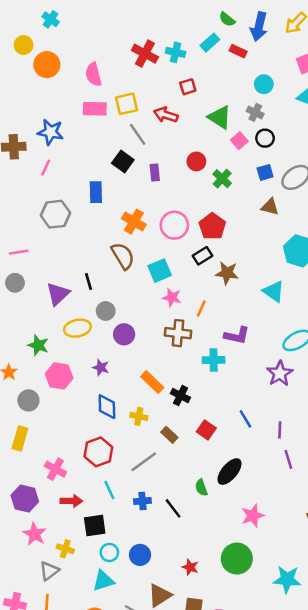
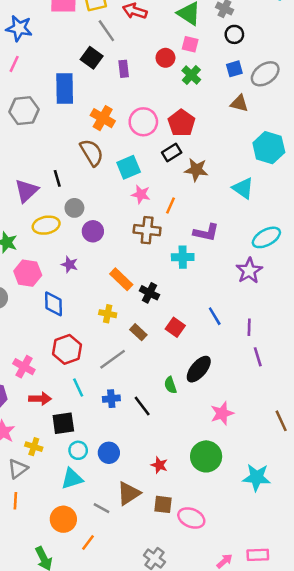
pink square: (239, 141) -> (190, 44), moved, turned -35
blue rectangle: (96, 192) -> (65, 89), size x1.4
blue diamond: (107, 407) -> (54, 304), moved

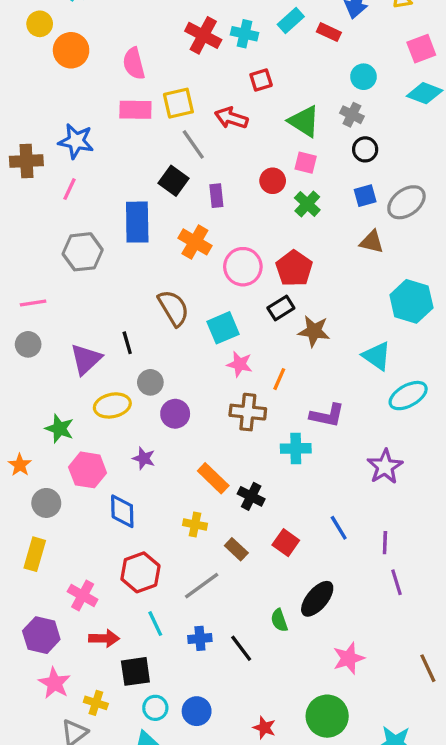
orange cross: (103, 118) -> (195, 242), moved
cyan ellipse: (266, 237) -> (408, 396), moved

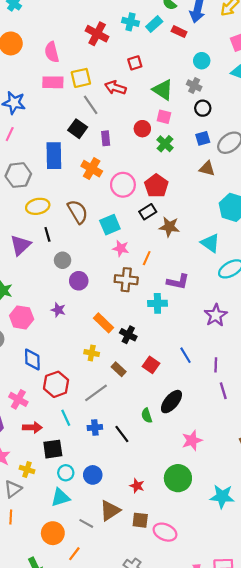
cyan cross: (245, 34) -> (130, 22), moved
yellow ellipse: (112, 405) -> (38, 206), moved
blue diamond: (122, 511) -> (32, 359), moved

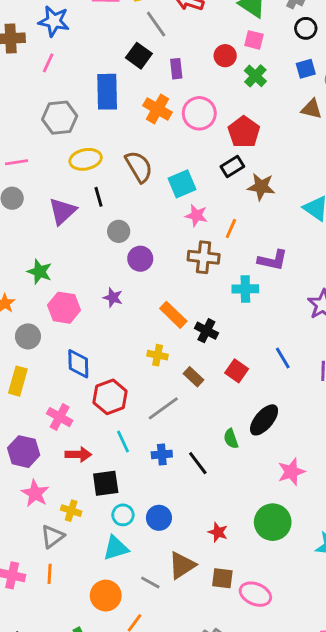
pink circle: (123, 185) -> (199, 113), moved

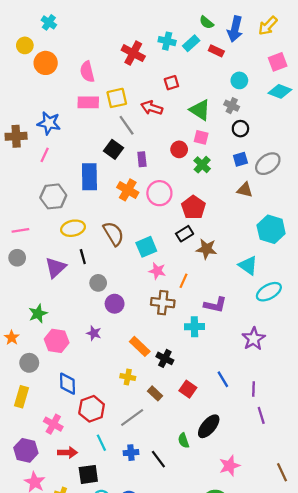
green star: (39, 272) -> (38, 314), turned 30

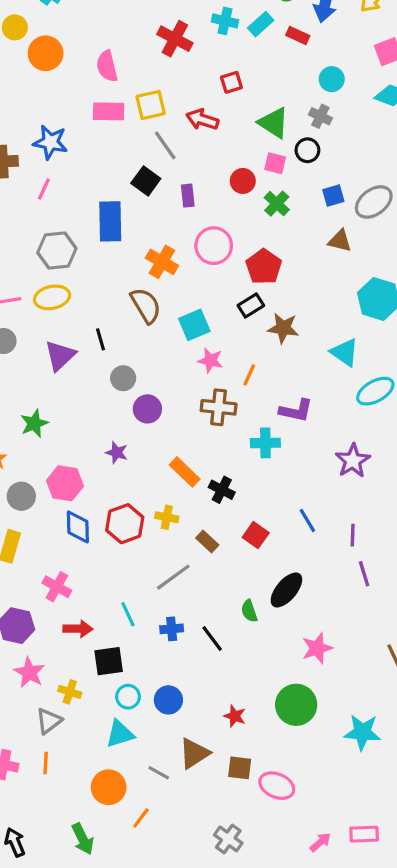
black circle: (240, 129) -> (307, 150), moved
orange cross: (128, 190) -> (162, 262), moved
yellow ellipse: (73, 228) -> (52, 297), moved
pink hexagon: (57, 341) -> (65, 483), moved
red hexagon: (92, 409) -> (125, 524), moved

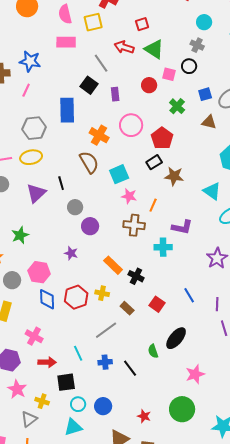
yellow square: (151, 105) -> (93, 22), moved
green triangle: (273, 123) -> (154, 49), moved
green cross: (277, 204) -> (177, 106), moved

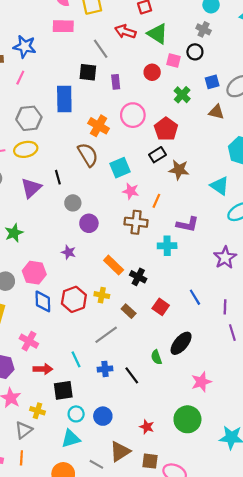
black square: (89, 85) -> (88, 72), turned -30

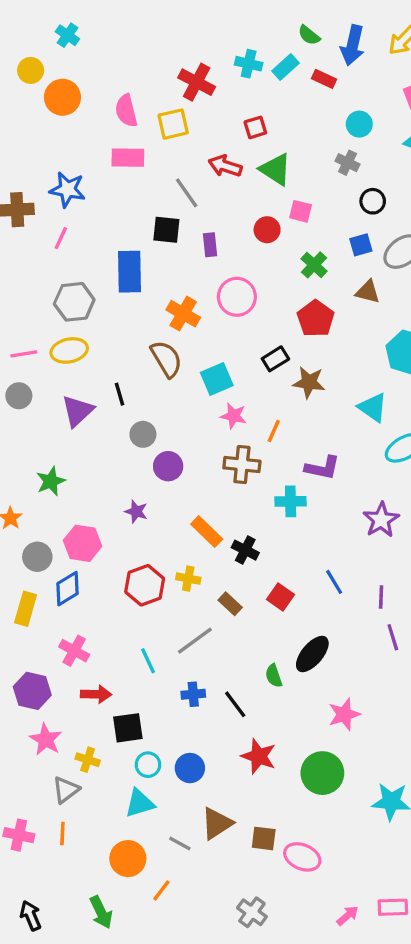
black circle: (195, 52) -> (373, 201), moved
red pentagon: (166, 129) -> (316, 319), moved
blue diamond: (43, 301) -> (67, 589), moved, turned 60
cyan line: (76, 359) -> (148, 661), moved
red star: (147, 427) -> (259, 756), moved, size x1.5

